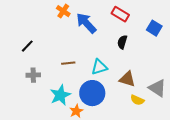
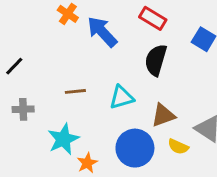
black semicircle: (122, 42) -> (156, 60), size x1.5
brown triangle: (127, 79) -> (163, 115), turned -36
blue circle: (92, 93) -> (135, 148), moved

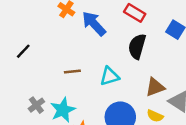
gray cross: (23, 109) -> (36, 105), moved, turned -35
brown triangle: (163, 115) -> (155, 87), moved

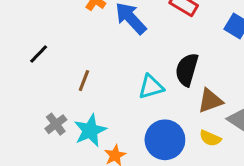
black semicircle: (137, 46) -> (187, 70), moved
brown line: (72, 72) -> (84, 81), moved, turned -63

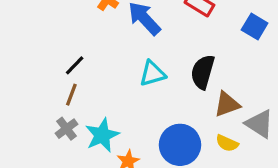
black line: (39, 54) -> (75, 65), moved
brown line: (84, 81) -> (71, 95), moved
cyan triangle: (151, 87) -> (152, 74), moved

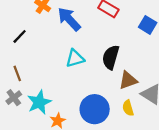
black line: (75, 65) -> (20, 36), moved
brown line: (71, 95) -> (17, 73), turned -42
yellow semicircle: (227, 143) -> (128, 108), turned 49

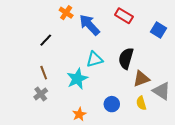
cyan star: (39, 102) -> (77, 79), moved
blue circle: (95, 109) -> (112, 104), size x0.6

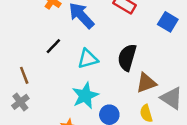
black line: (46, 40) -> (53, 46), moved
cyan star: (77, 79) -> (85, 96), moved

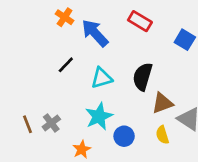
brown line: (24, 75) -> (28, 124), moved
gray cross: (20, 102) -> (51, 123), moved

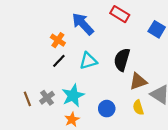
orange cross: (65, 17) -> (58, 40), moved
black line: (66, 65) -> (59, 61), moved
cyan star: (99, 116) -> (73, 96), moved

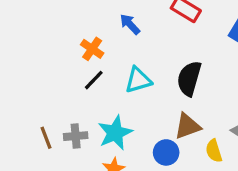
blue arrow: (83, 24) -> (130, 24), size x0.6
brown triangle: (138, 81) -> (187, 126), moved
gray cross: (47, 98) -> (76, 136), turned 32

